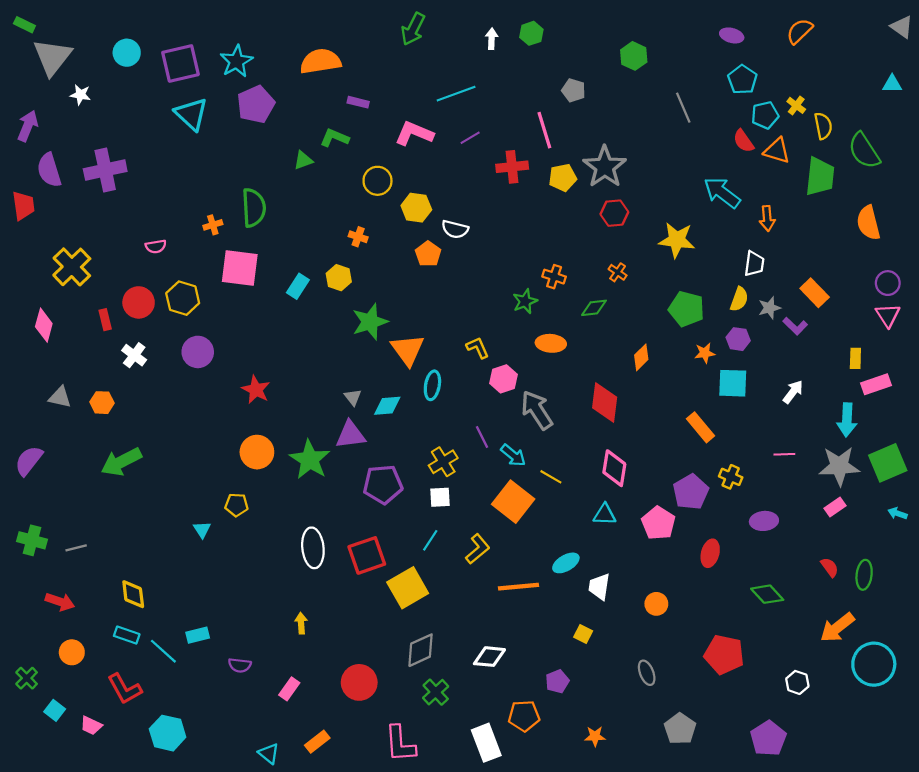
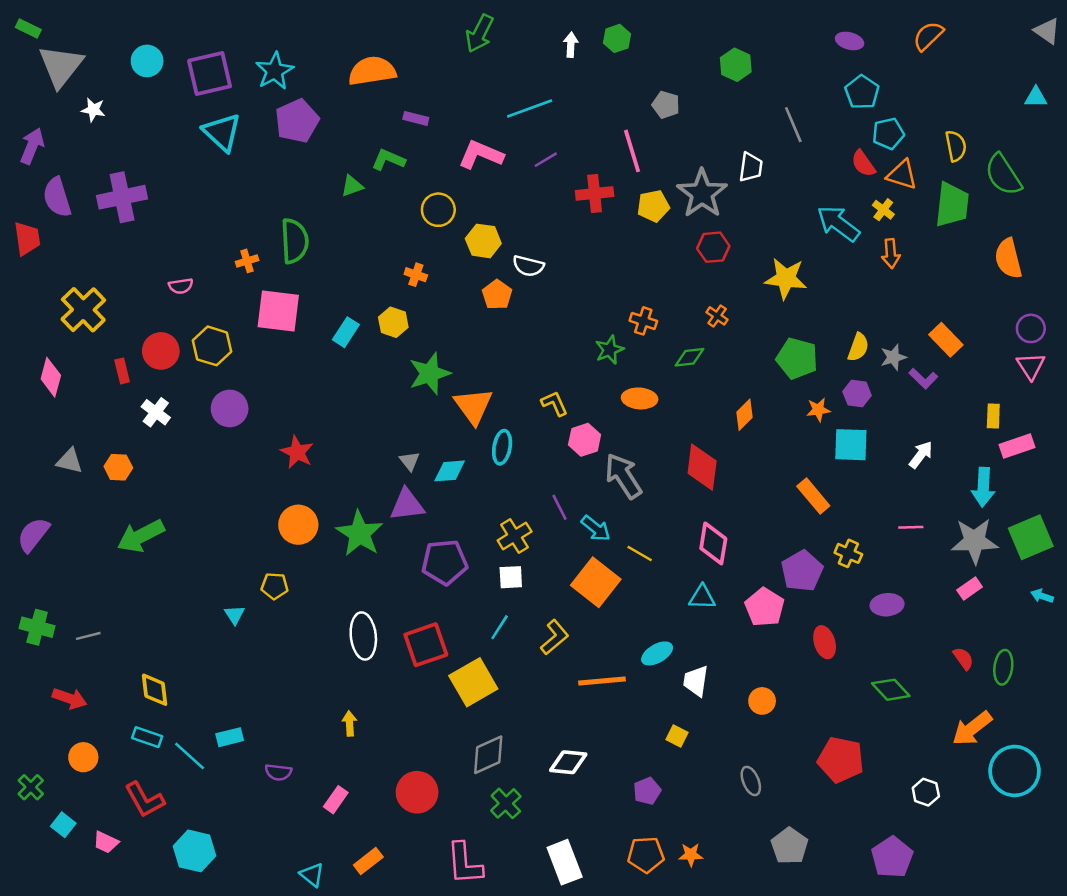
yellow cross: (796, 105) -> (883, 210), moved
white trapezoid: (754, 264) -> (751, 167), moved
red ellipse: (710, 553) -> (825, 642), turned -32
orange pentagon: (524, 716) -> (646, 855), moved

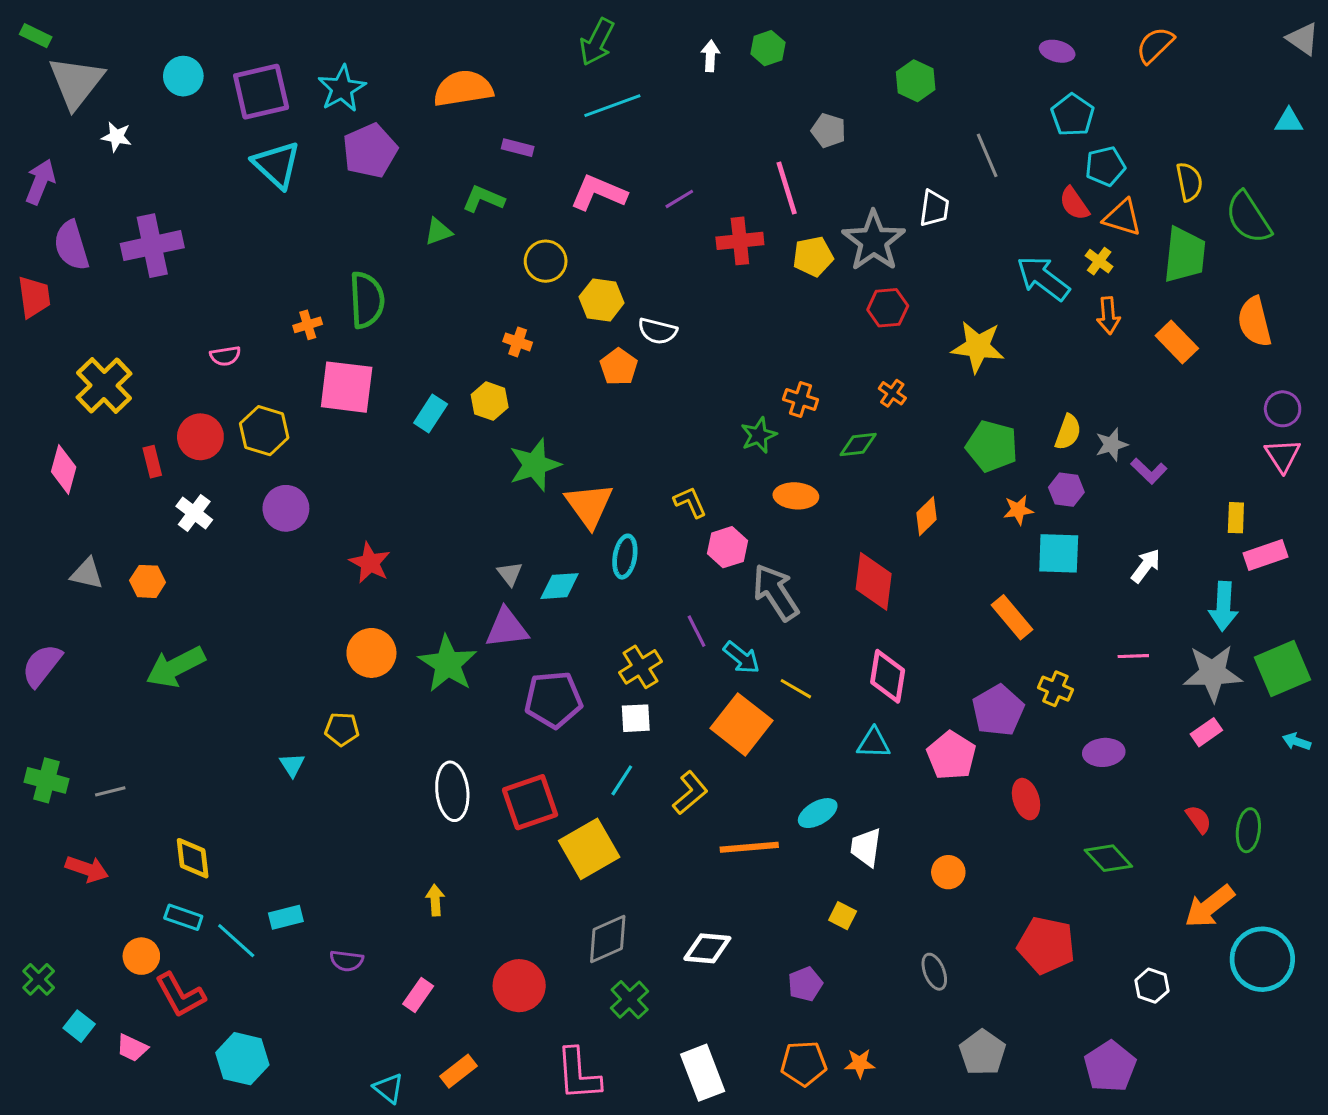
cyan line: (530, 108) -> (612, 106), moved
orange rectangle: (946, 340) -> (1177, 342), moved
orange circle: (83, 757) -> (141, 956), moved

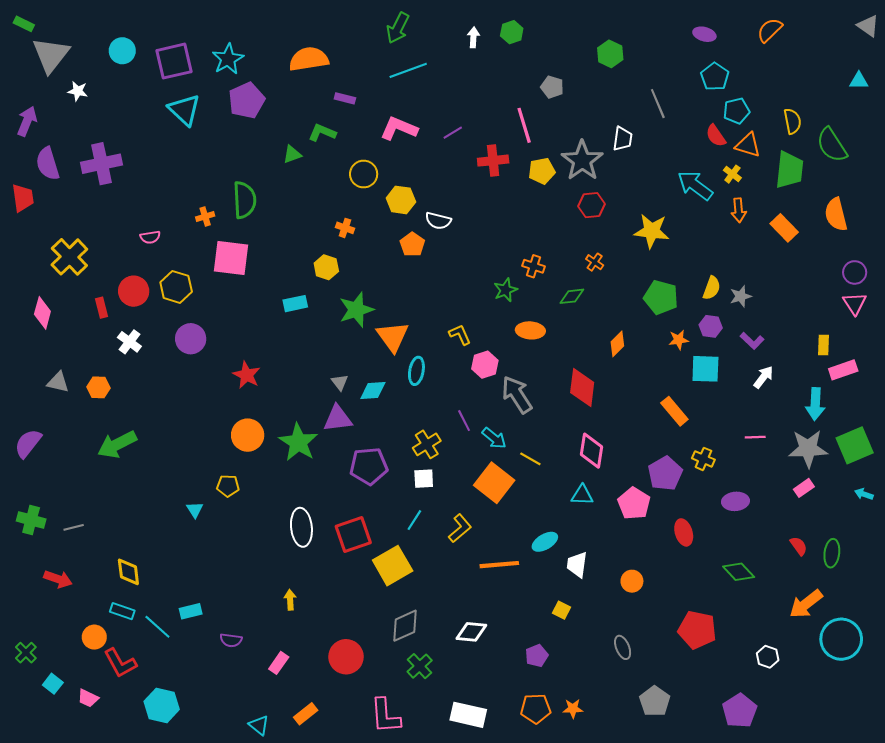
cyan rectangle: (431, 413) -> (295, 304), moved, turned 45
purple L-shape: (1149, 471) -> (752, 341), moved
white rectangle: (703, 1073) -> (468, 715), turned -56

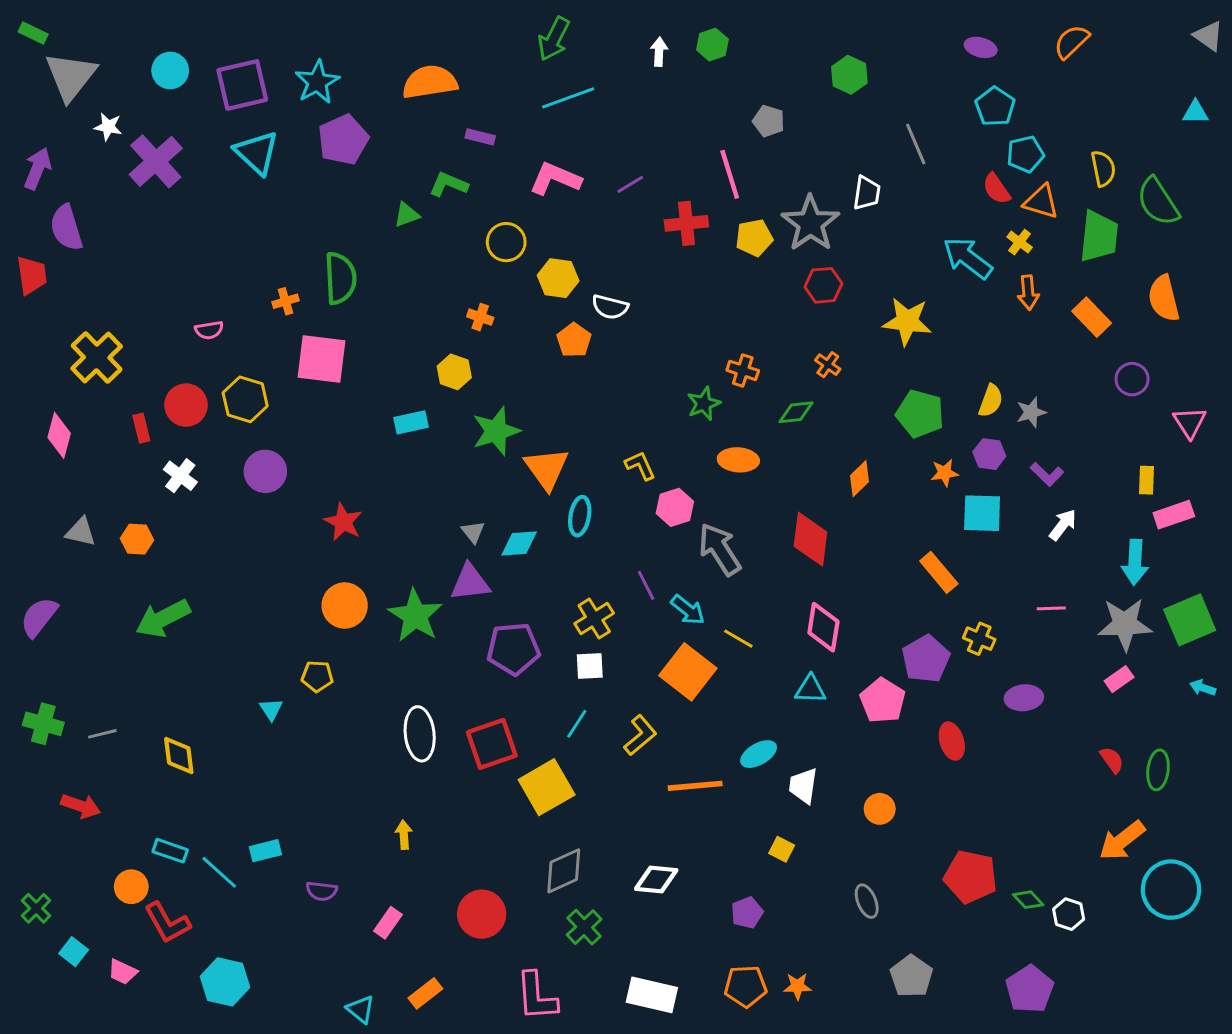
purple cross: (102, 164) -> (156, 161), moved, turned -30
purple circle: (855, 272) -> (1132, 379), moved
yellow diamond: (128, 572) -> (179, 755), moved
green diamond: (739, 572) -> (1028, 900), moved, size x0.7

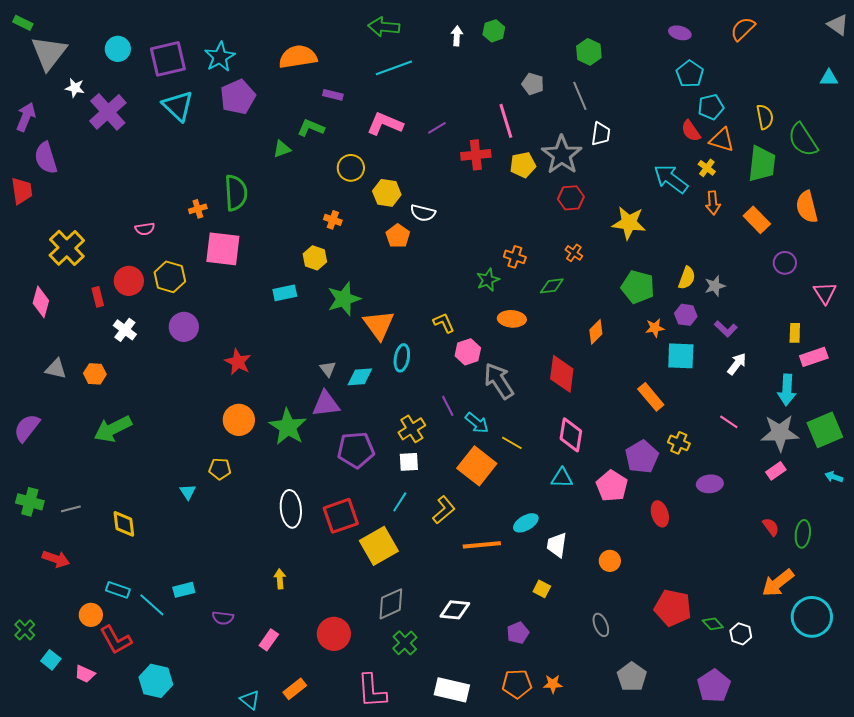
green arrow: (554, 39) -> (384, 27), turned 68
gray line: (916, 144) -> (580, 96), moved
pink line: (1051, 608) -> (729, 422), turned 36

